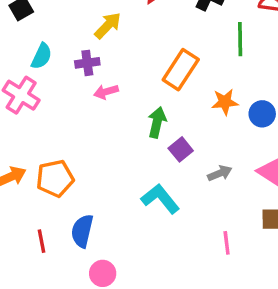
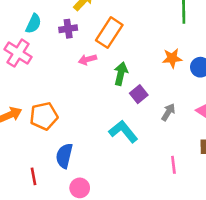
orange rectangle: (181, 70) -> (109, 33), moved
pink arrow: (106, 92) -> (87, 60), moved
gray arrow: (220, 173) -> (168, 112), turned -36
red line: (42, 241) -> (33, 176), moved

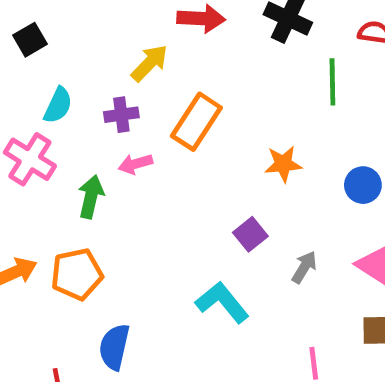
orange star: (172, 58) -> (283, 164), moved
pink arrow: (87, 60) -> (135, 164), moved
green arrow: (121, 74) -> (91, 197), moved

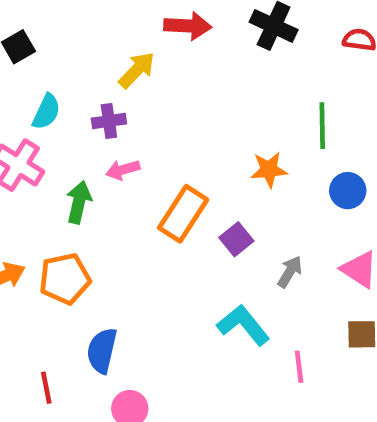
green line: (332, 82) -> (322, 126), moved
orange rectangle: (196, 122) -> (183, 214), moved
cyan L-shape: (222, 302) -> (243, 325), moved

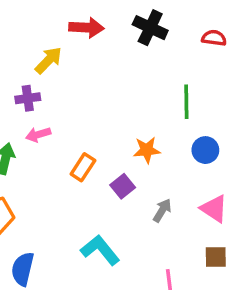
orange star: (269, 170) -> (147, 150), moved
orange rectangle: (183, 214) -> (83, 167), size x0.7
cyan L-shape: (243, 325) -> (100, 250), moved

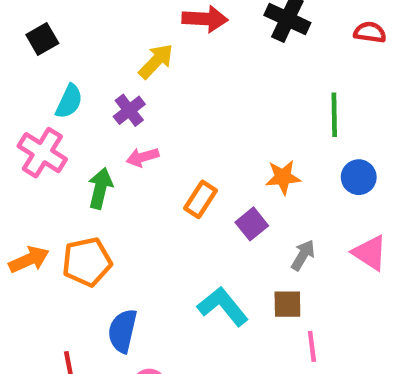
purple cross: (28, 98) -> (129, 110), turned -30
brown square: (216, 257) -> (287, 304), moved

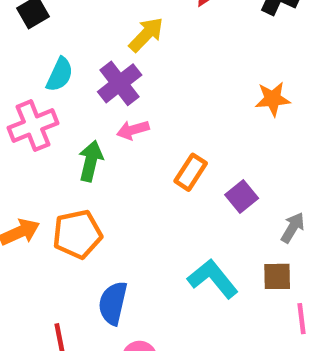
purple cross: (129, 110) -> (120, 83), size x1.4
pink cross: (42, 153) -> (33, 126), turned 36
orange star: (283, 177) -> (273, 99), moved

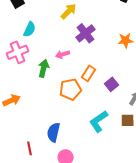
purple cross: (120, 83) -> (86, 33), moved
orange pentagon: (77, 234) -> (71, 89), moved
cyan L-shape: (213, 279) -> (99, 121), turned -85

